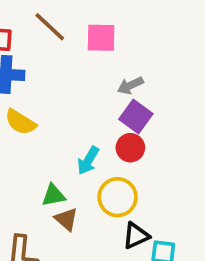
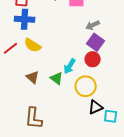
green triangle: (53, 195) -> (57, 78), moved, turned 48
brown triangle: (66, 219) -> (33, 77), moved

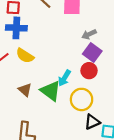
green triangle: (57, 78) -> (51, 91), size x1.5

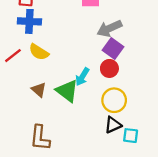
gray arrow: (89, 34) -> (109, 28), size x1.5
yellow circle: (82, 99) -> (114, 100), moved

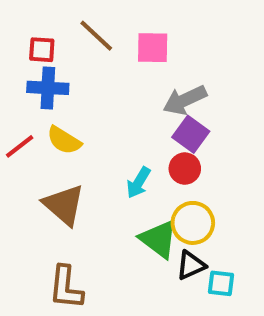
brown triangle: (39, 90) -> (64, 205), size x1.6
green triangle: (67, 91) -> (159, 239), moved

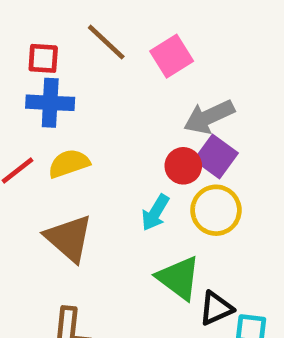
pink square: (153, 48) -> (172, 56), turned -33
yellow semicircle: (64, 140) -> (69, 163), turned 129
red circle: (185, 169) -> (183, 166), moved
yellow circle: (193, 223) -> (216, 210), moved

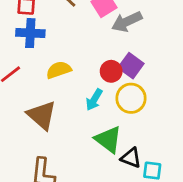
gray arrow: (209, 117) -> (127, 22), moved
yellow semicircle: (69, 163) -> (59, 70), moved
black triangle: (216, 308) -> (131, 158), turned 45

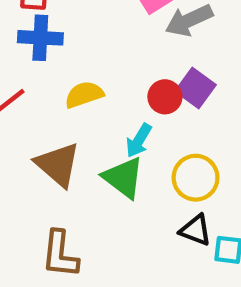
yellow circle: (131, 98) -> (196, 178), moved
green triangle: (108, 139) -> (123, 178), moved

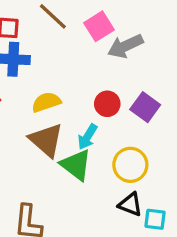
purple square: (196, 88) -> (145, 107), moved
brown triangle: (58, 165) -> (46, 140), moved

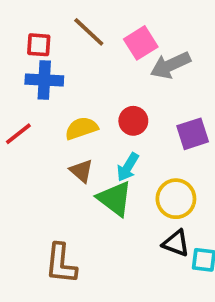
red circle: (107, 104) -> (133, 121), moved
purple square: (145, 107) -> (193, 134), turned 36
brown triangle: (46, 140) -> (81, 171), size x0.6

